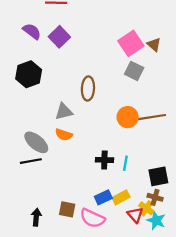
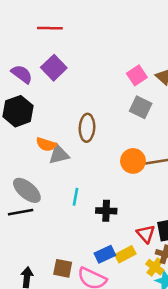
purple semicircle: (32, 31) -> (22, 74), moved
pink square: (131, 43) -> (137, 75), size x0.7
orange semicircle: (64, 135) -> (46, 144), moved
cyan line: (125, 163) -> (75, 197), moved
red triangle: (135, 215) -> (146, 234), moved

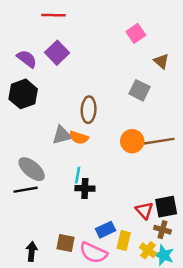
pink square: (137, 75) -> (136, 33), moved
orange semicircle: (46, 144) -> (79, 138), moved
black cross: (106, 211) -> (85, 188), moved
yellow rectangle: (125, 254) -> (124, 241), moved, turned -48
yellow cross: (155, 267) -> (148, 250), moved

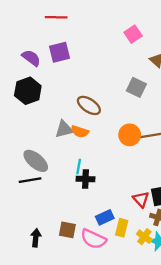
purple square: (57, 53) -> (59, 52), turned 30
brown ellipse: (89, 110) -> (89, 105), turned -60

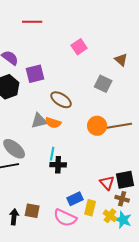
pink square: (133, 34) -> (79, 47), moved
purple square: (59, 52) -> (35, 74), moved
brown square: (67, 230) -> (32, 211), moved

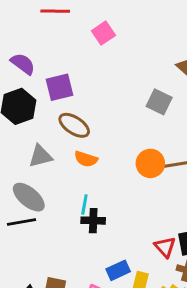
pink square: (79, 47) -> (103, 33), moved
brown ellipse: (61, 100) -> (74, 125), moved
gray triangle: (39, 121) -> (40, 156), moved

